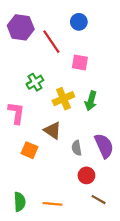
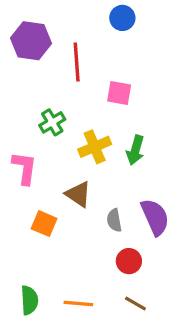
blue circle: (79, 22) -> (122, 18), moved
red line: (51, 42) -> (77, 62), turned 30
brown line: (99, 200) -> (135, 303), moved

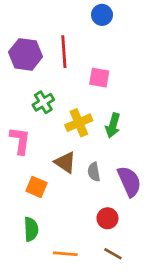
purple hexagon: (31, 41) -> (26, 54), moved
gray semicircle: (114, 220) -> (94, 172), moved
green semicircle: (29, 300) -> (31, 229), moved

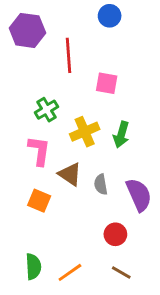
purple hexagon: (26, 54) -> (27, 30), moved
pink L-shape: (20, 140) -> (39, 151), moved
green semicircle: (31, 229) -> (33, 267), moved
orange line: (65, 254) -> (70, 272), turned -40

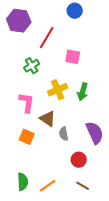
red line: (68, 55) -> (47, 38), turned 35
green cross: (46, 110) -> (32, 66), moved
gray semicircle: (101, 184) -> (64, 134), moved

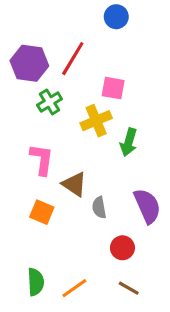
purple hexagon: (19, 21) -> (29, 63), moved
yellow cross: (58, 90) -> (96, 121), moved

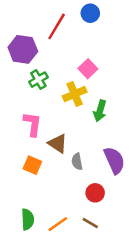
red line: (73, 59) -> (57, 26), moved
pink square: (113, 88) -> (88, 69), turned 36
brown line: (129, 288) -> (90, 223), moved

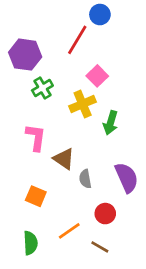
red line: (57, 26) -> (77, 40), moved
orange square: (32, 165) -> (36, 196), moved
orange line: (58, 224) -> (69, 231), moved

